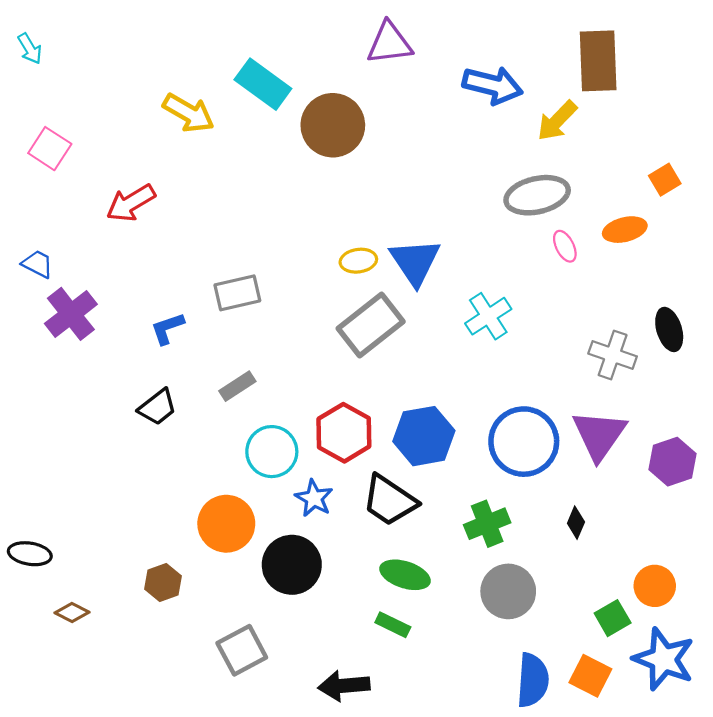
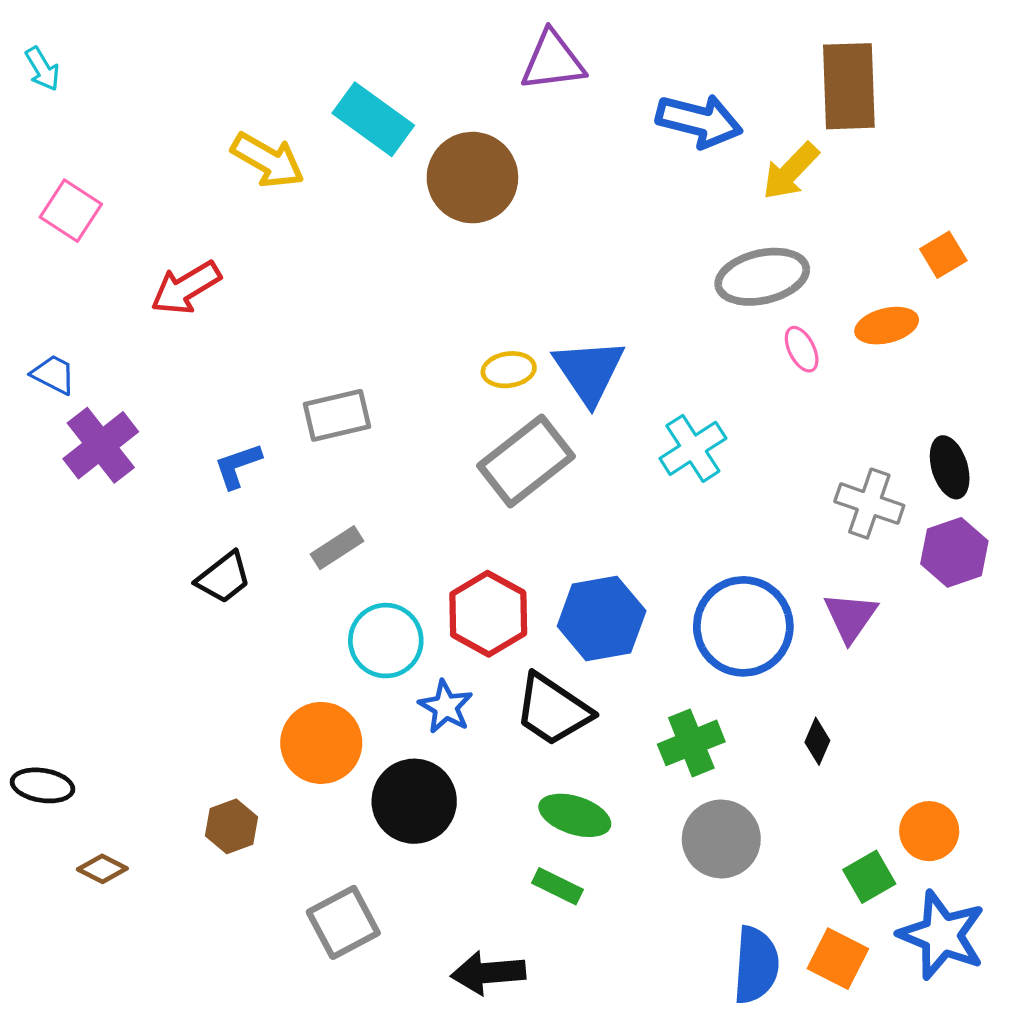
purple triangle: (599, 435) -> (850, 617), size x0.7
purple hexagon: (673, 462) -> (954, 552), moved

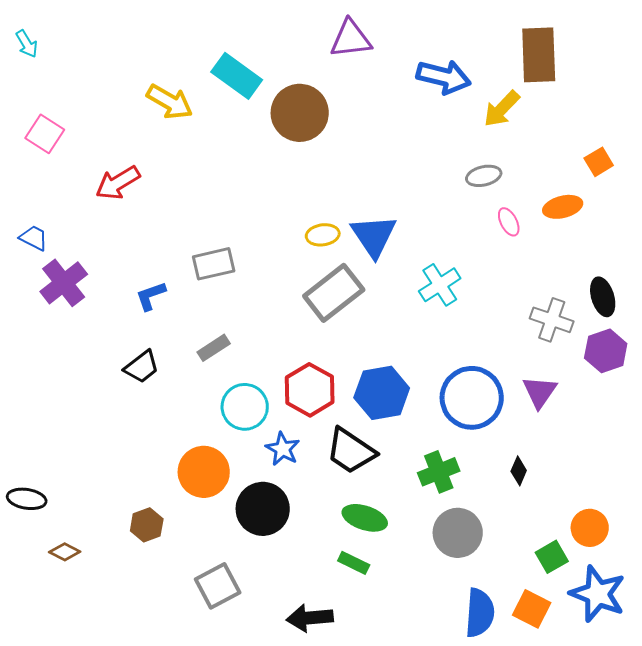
gray ellipse: (762, 277) -> (484, 176), size x0.6

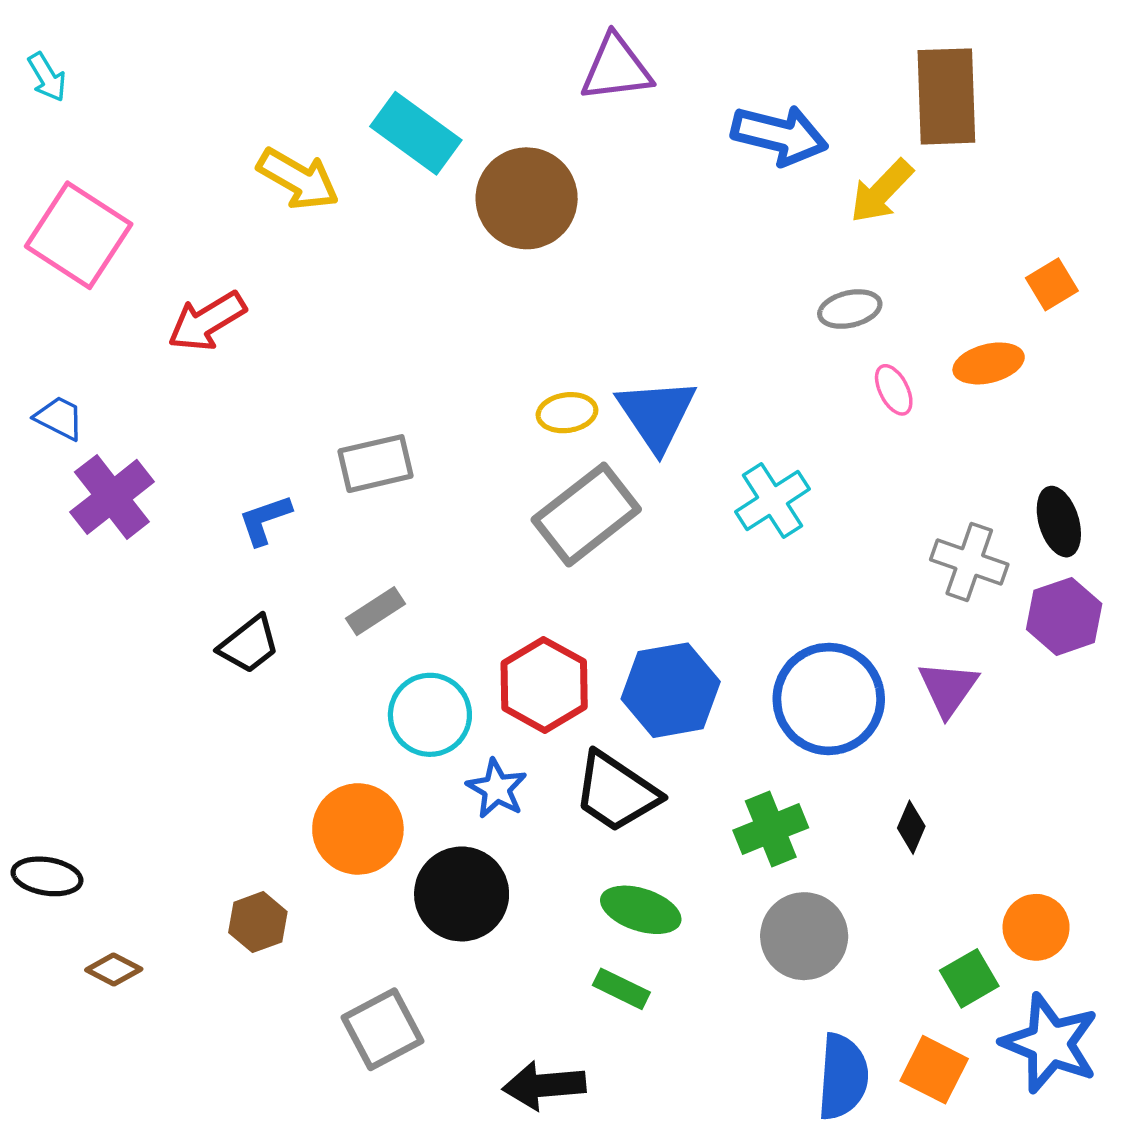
pink square: (45, 134) -> (79, 235), size x1.5

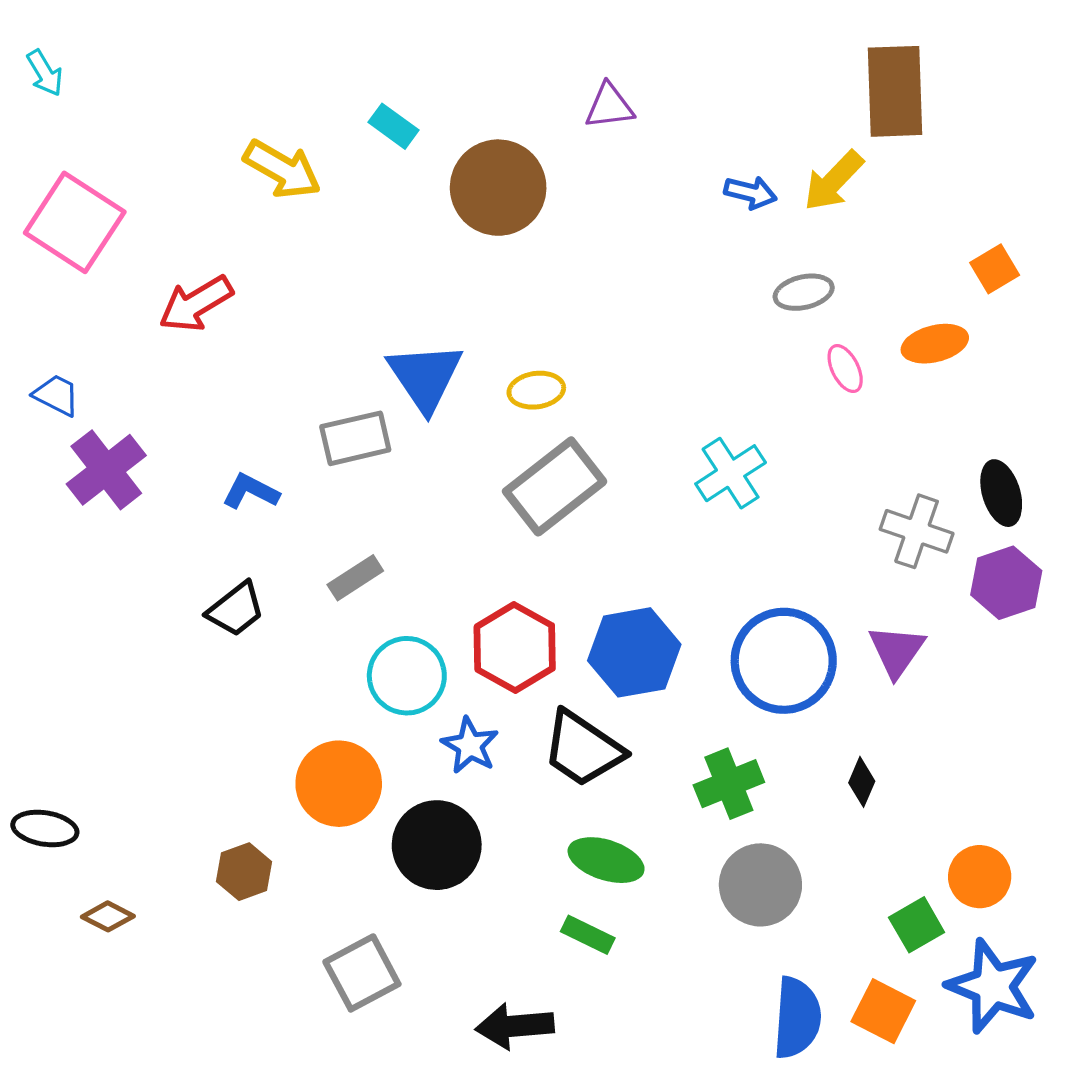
purple triangle: (616, 68) -> (609, 106), moved, size x0.7
cyan rectangle: (416, 133) -> (394, 126), size x0.6
blue arrow: (780, 135) -> (750, 193), moved, size x0.6
blue triangle: (657, 414) -> (425, 377), moved
blue L-shape: (265, 520) -> (251, 491), turned 46

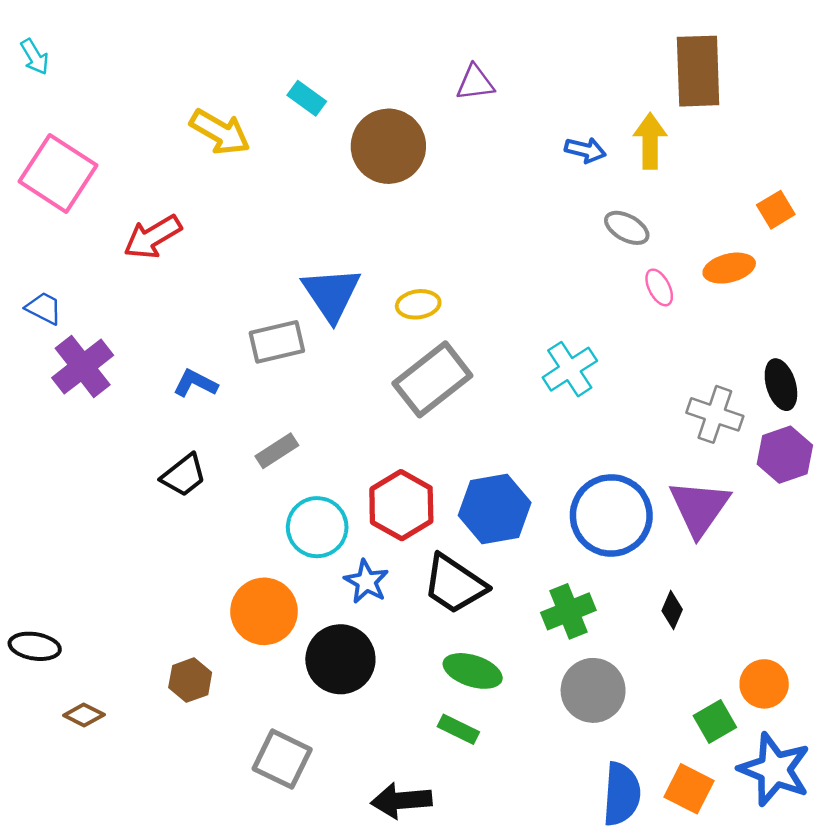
yellow arrow: (834, 181) -> (650, 141), turned 136
gray ellipse: (804, 292) -> (627, 228), turned 42
purple triangle: (897, 651) -> (699, 508), size x1.4
gray square: (362, 973) -> (282, 759), turned -36

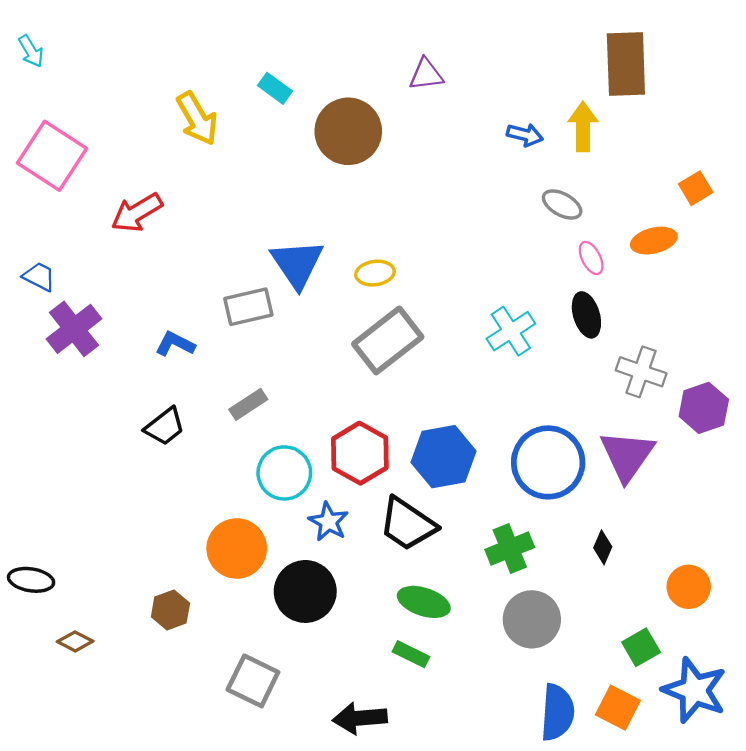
yellow arrow: (220, 132) -> (197, 119), turned 30
black ellipse: (781, 385) -> (586, 315), moved
orange circle: (764, 684) -> (689, 587), moved

